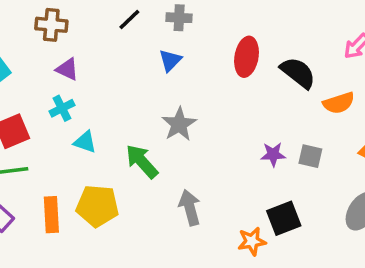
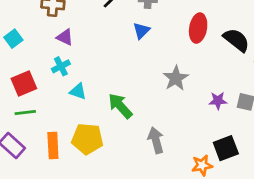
gray star: (179, 124) -> (176, 78), moved

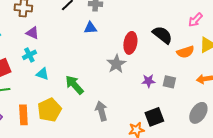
red ellipse: (198, 28) -> (130, 43), moved
blue triangle: (141, 31) -> (90, 28), turned 40
yellow pentagon: (87, 139) -> (49, 110), turned -30

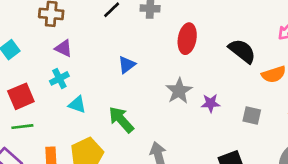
blue triangle: (90, 28) -> (127, 65), moved, turned -32
red ellipse: (130, 43) -> (187, 39), moved
purple star: (148, 81) -> (211, 103), moved

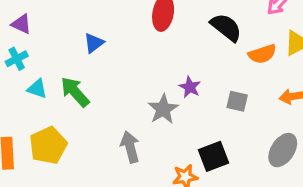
gray star: (179, 91) -> (163, 109), moved
purple star: (211, 103) -> (190, 87), turned 30
green arrow: (121, 120) -> (75, 92), moved

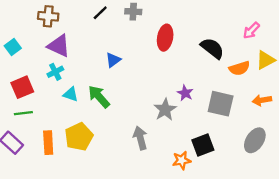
purple triangle: (21, 24) -> (59, 46), size x1.5
gray square: (237, 101) -> (221, 104), size x1.6

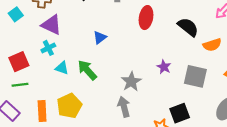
cyan square: (13, 47) -> (16, 14), moved
gray star: (165, 110) -> (131, 82), moved

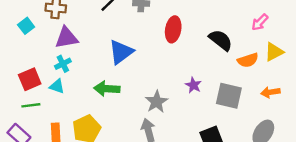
purple triangle: (51, 25) -> (66, 38), turned -35
blue triangle: (100, 37) -> (121, 52), size x1.6
cyan triangle: (62, 68) -> (57, 86), moved
green arrow: (87, 70) -> (107, 89), turned -45

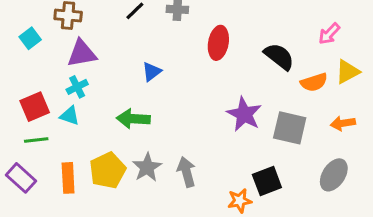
blue triangle: (121, 52) -> (152, 72), size x0.6
purple star: (193, 85) -> (244, 114), size x1.6
gray star: (157, 102) -> (147, 167), moved

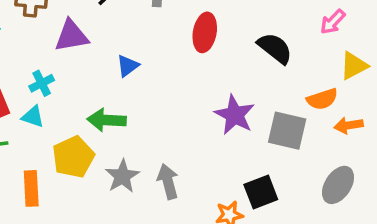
purple triangle: (82, 53) -> (71, 36), moved
orange semicircle: (314, 82) -> (322, 99), moved
yellow pentagon: (108, 170) -> (73, 157), moved

